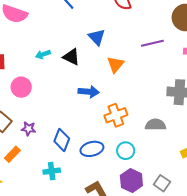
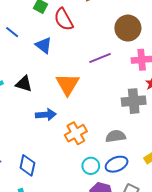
blue triangle: (97, 37) -> (44, 45), moved
orange triangle: (115, 65) -> (68, 84), size x1.4
blue ellipse: (92, 149) -> (117, 164), moved

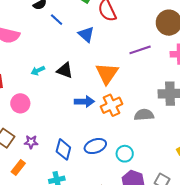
orange cross: (76, 133) -> (111, 105), moved
gray semicircle: (116, 136) -> (144, 115), moved
blue ellipse: (117, 164) -> (95, 146), moved

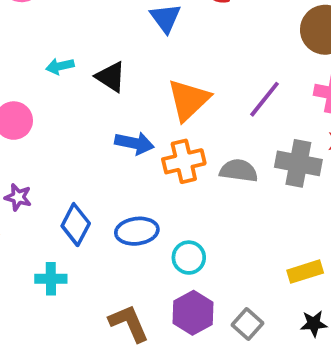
purple line: (140, 50) -> (265, 99), moved, turned -45
gray semicircle: (144, 115) -> (239, 171), moved

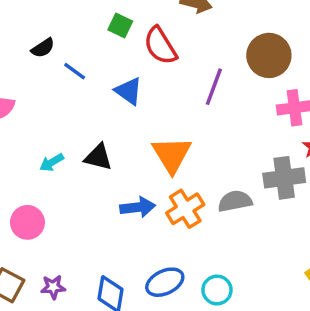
purple line: (265, 99) -> (214, 87), moved

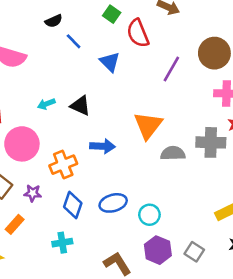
orange triangle: (172, 155) -> (148, 125), moved
orange cross: (185, 209) -> (63, 165), moved
pink circle: (27, 222) -> (22, 144), size x1.4

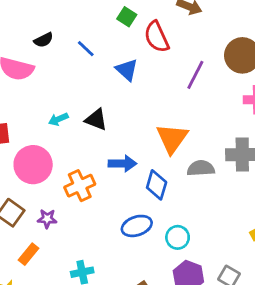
black semicircle: (54, 21) -> (44, 40), moved
blue diamond: (73, 205) -> (157, 185), moved

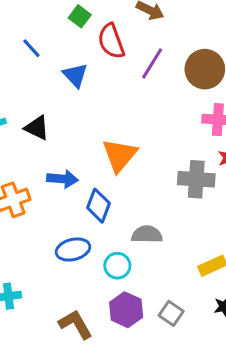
purple line: (195, 75) -> (152, 63), moved
gray semicircle: (201, 168) -> (147, 234), moved

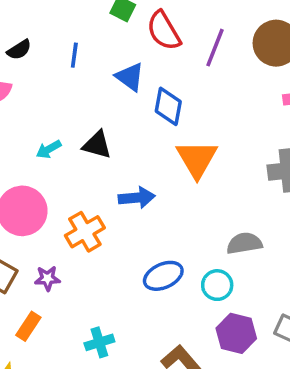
blue line: (31, 48) -> (74, 55), turned 60
blue diamond: (98, 206) -> (168, 106), moved

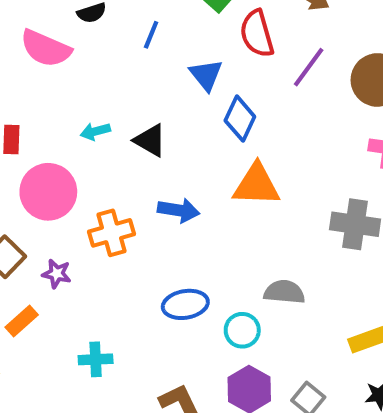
orange triangle: (197, 159) -> (256, 185), turned 48

